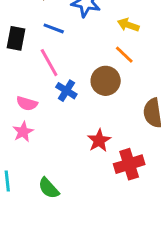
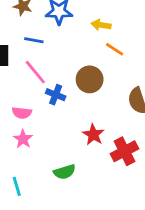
orange line: (124, 55) -> (115, 49), moved
green semicircle: (49, 188) -> (65, 172), moved, turned -55

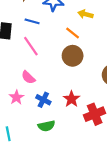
orange line: (115, 49) -> (73, 33), moved
blue cross: (56, 95) -> (43, 100), moved
pink semicircle: (22, 113) -> (28, 77), moved, turned 32

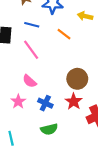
orange line: (73, 33) -> (64, 34), moved
brown circle: (73, 56) -> (77, 79), moved

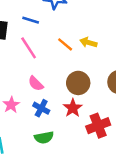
yellow arrow: (85, 16) -> (88, 42), moved
orange line: (64, 34) -> (65, 44), moved
pink semicircle: (29, 81) -> (36, 84), moved

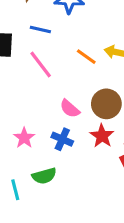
pink semicircle: (36, 84) -> (70, 109), moved
green semicircle: (44, 137) -> (44, 176), moved

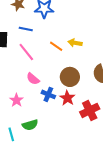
pink semicircle: (70, 109) -> (33, 79), moved
blue cross: (62, 139) -> (48, 94), moved

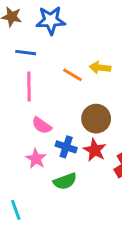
pink line: (26, 52) -> (29, 86), turned 42
pink star: (16, 100) -> (36, 159), moved
green semicircle: (30, 125) -> (65, 181), moved

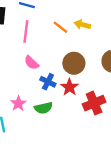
pink star: (36, 159) -> (18, 103), moved

